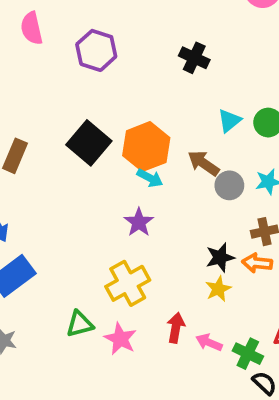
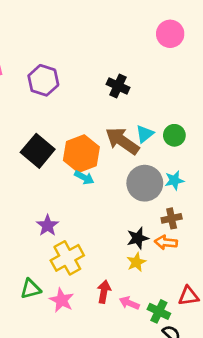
brown arrow: (203, 163) -> (122, 141), moved, size x1.4
gray circle: (229, 185) -> (145, 183), size x1.6
purple star: (139, 222) -> (48, 225), moved

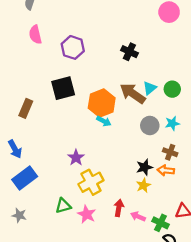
black square: (38, 151) -> (63, 88), moved, turned 35
gray circle: (145, 183) -> (150, 125), size x0.7
brown cross: (172, 218) -> (170, 152), turned 32

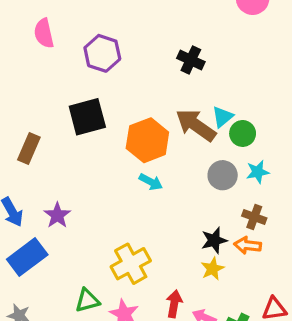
green circle: (172, 89) -> (243, 133), moved
cyan arrow: (104, 121) -> (151, 182), moved
purple star: (76, 158) -> (57, 215), moved

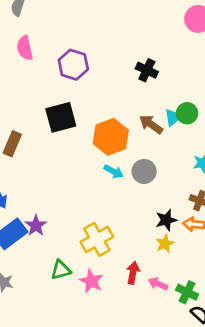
brown arrow: (196, 125) -> (151, 124), size x0.7
green circle: (243, 133) -> (187, 113), moved
gray circle: (223, 175) -> (144, 171), moved
purple star: (57, 215) -> (36, 226), moved

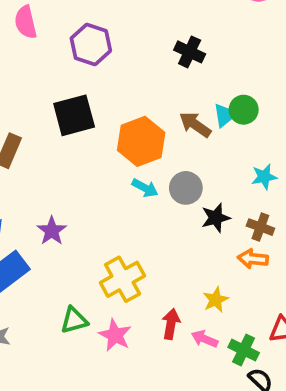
black star: (166, 220) -> (216, 218), moved
purple star: (36, 226) -> (52, 231), moved
yellow star: (165, 244) -> (216, 300), moved

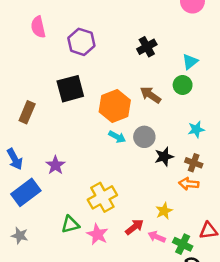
black cross: (190, 52) -> (147, 47), turned 36
cyan triangle: (225, 115) -> (190, 62), moved
red arrow: (171, 324) -> (134, 227), turned 42

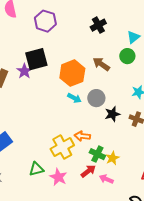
purple star: (55, 165) -> (24, 71), moved
orange arrow: (189, 184) -> (82, 136), moved
green cross: (183, 244) -> (97, 154), moved

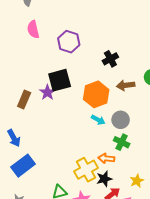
black cross: (98, 25) -> (110, 59), moved
brown arrow: (101, 64) -> (126, 85), turned -42
black star: (112, 114) -> (104, 179), moved
green cross: (97, 154) -> (122, 142), moved

